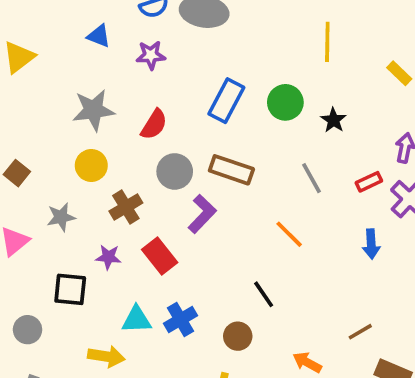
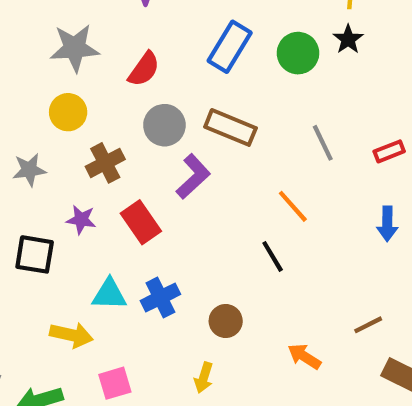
black star: (334, 120) -> (348, 39), moved
black line: (264, 294) -> (273, 256), moved

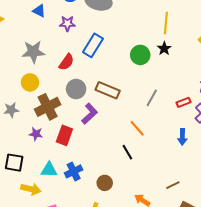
blue rectangle: (230, 47) -> (93, 45), moved
gray line: (323, 143) -> (152, 98), turned 54
brown cross: (105, 163) -> (48, 107), size x1.4
red rectangle: (141, 222) -> (64, 135), turned 54
black square: (35, 254) -> (14, 163), moved

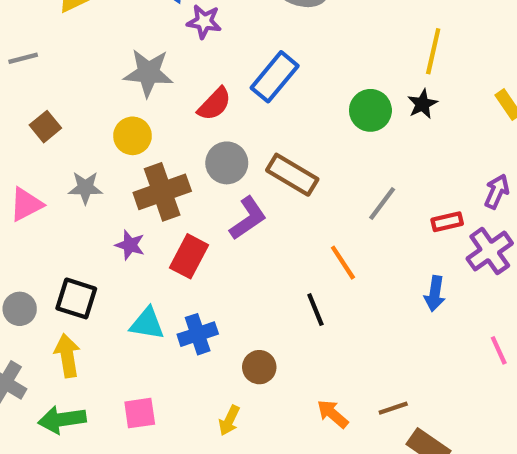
purple star: (67, 23) -> (204, 22), moved
brown line: (173, 185) -> (393, 408), moved
yellow arrow: (31, 189) -> (67, 356), moved, turned -120

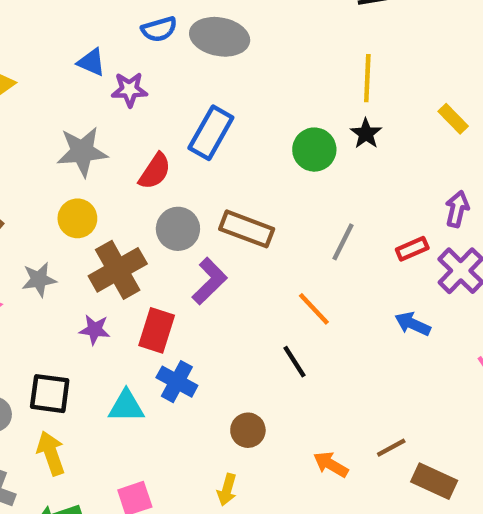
blue arrow: (435, 294) -> (413, 324), turned 116
blue cross: (198, 334) -> (177, 382), moved, turned -33

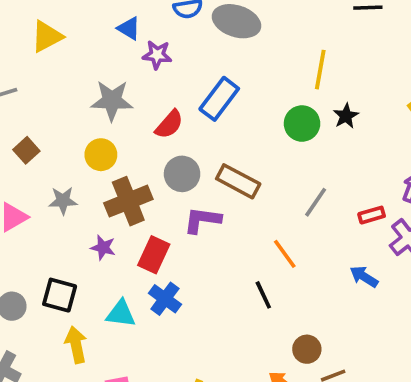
yellow line: (367, 78) -> (320, 70), moved
purple L-shape: (209, 281) -> (202, 220), turned -135
brown circle: (248, 430) -> (307, 349), moved
yellow arrow: (51, 453) -> (76, 345), moved

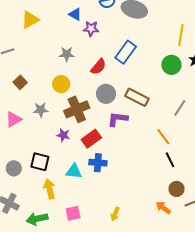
gray star: (112, 101) -> (67, 54), size x0.7
red rectangle: (154, 255) -> (91, 139), turned 30
black line: (263, 295) -> (170, 160), moved
blue cross: (165, 299) -> (98, 163), turned -30

